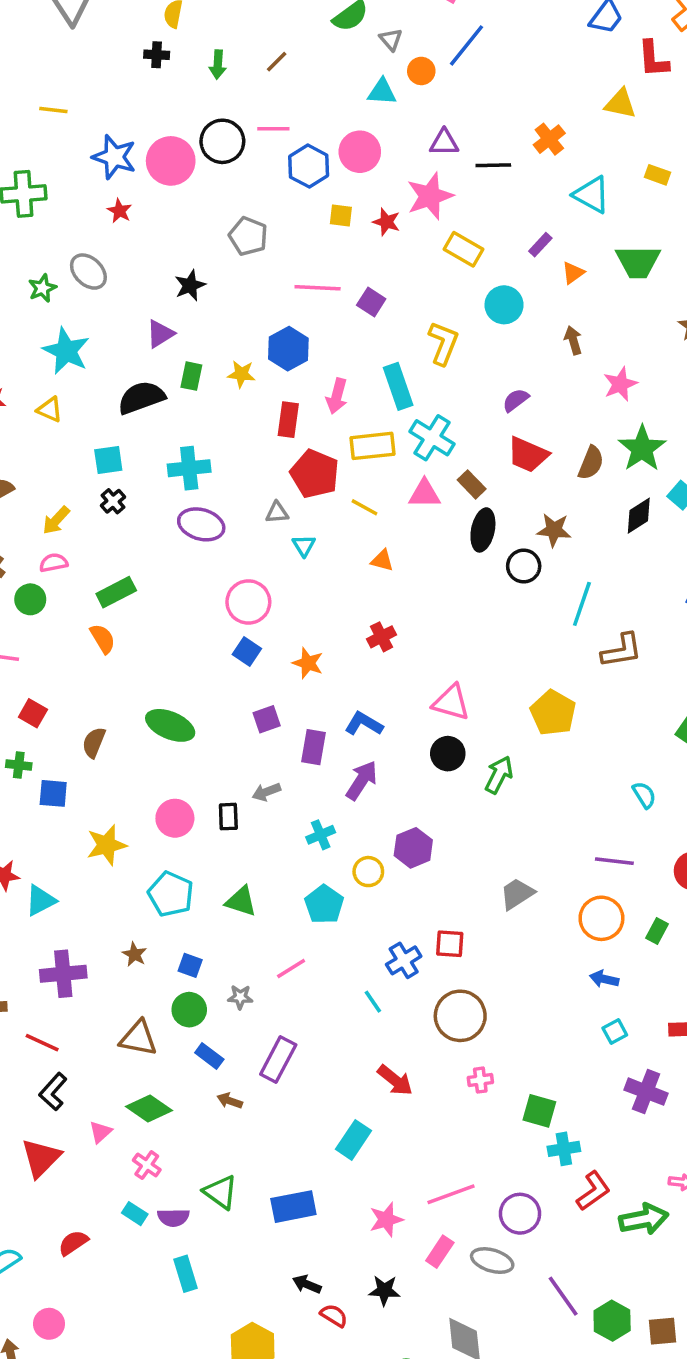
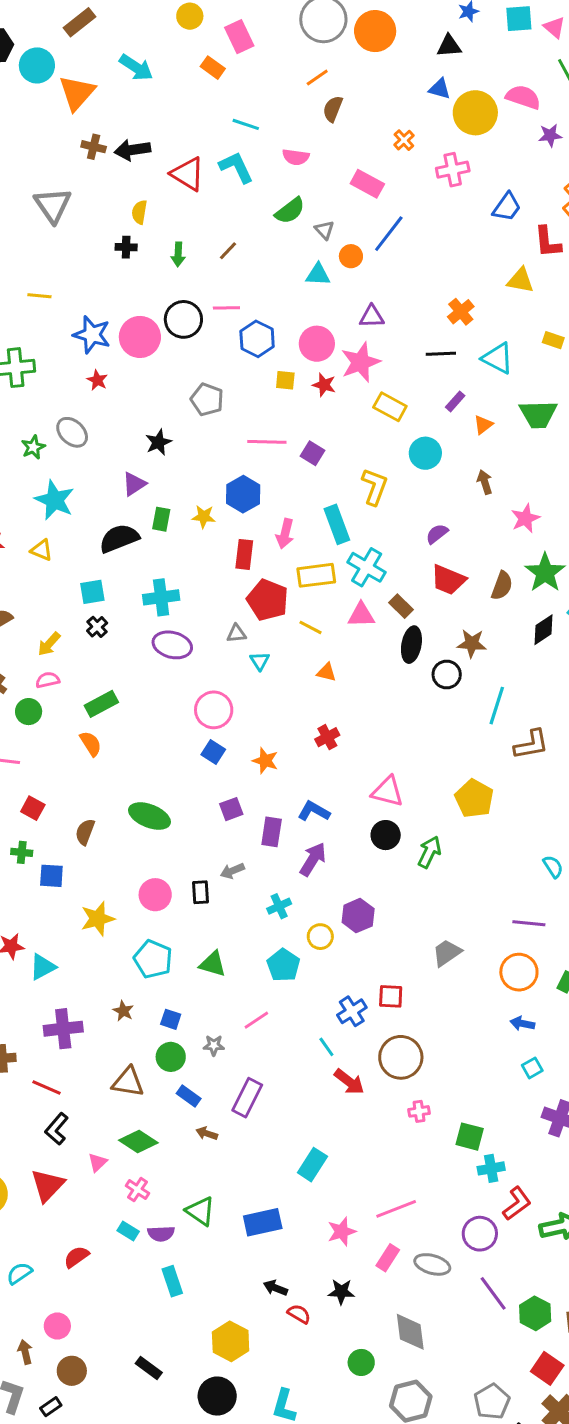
pink circle: (360, 152) -> (317, 344), moved
black line: (493, 165) -> (441, 354), moved
red arrow: (395, 1080) -> (349, 1082), moved
purple circle: (520, 1214) -> (480, 1234), moved

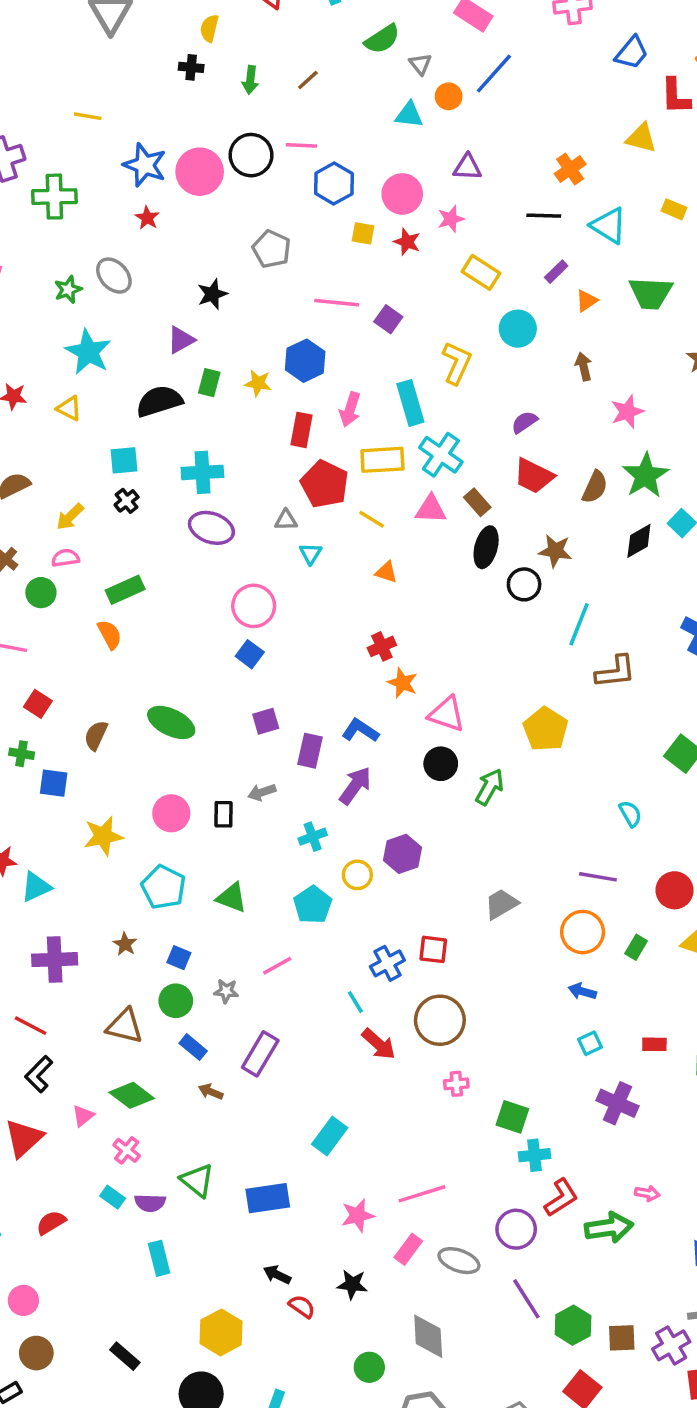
pink star: (360, 362) -> (451, 219), size x0.6
orange star: (265, 761) -> (402, 683), moved

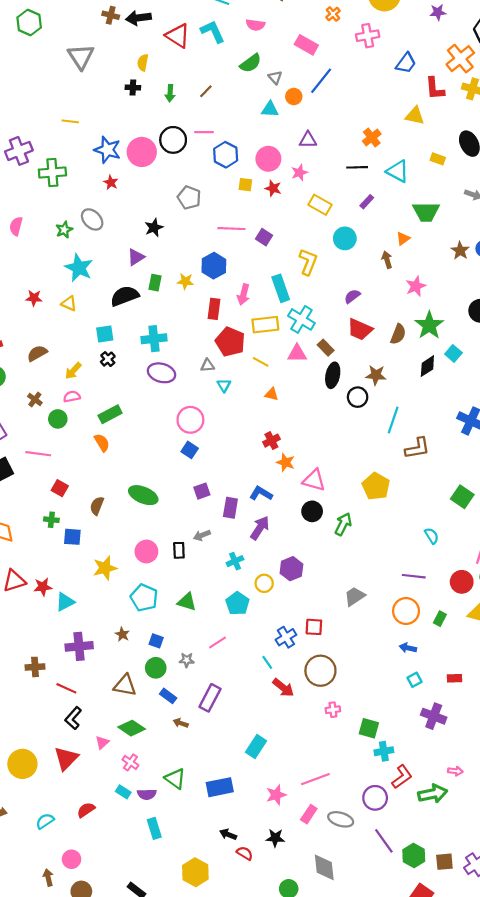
orange triangle: (587, 301) -> (403, 239), moved

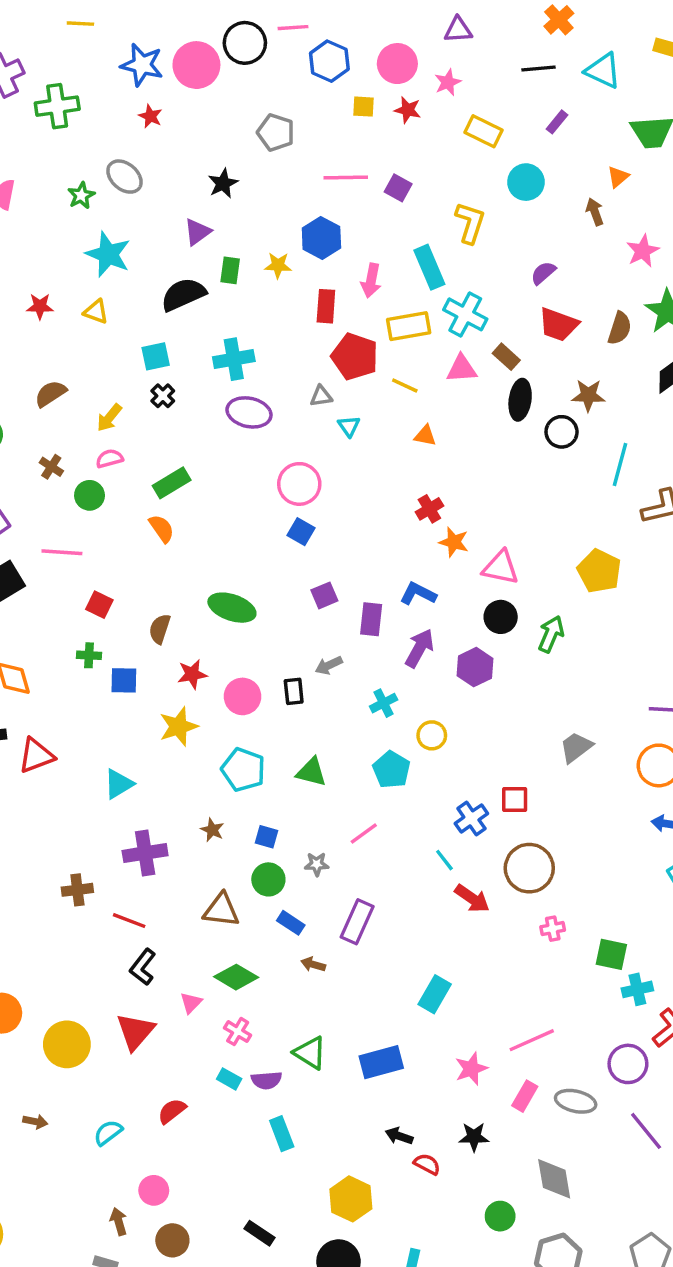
purple hexagon: (291, 569) -> (475, 667), moved
red star: (43, 587) -> (192, 674), moved

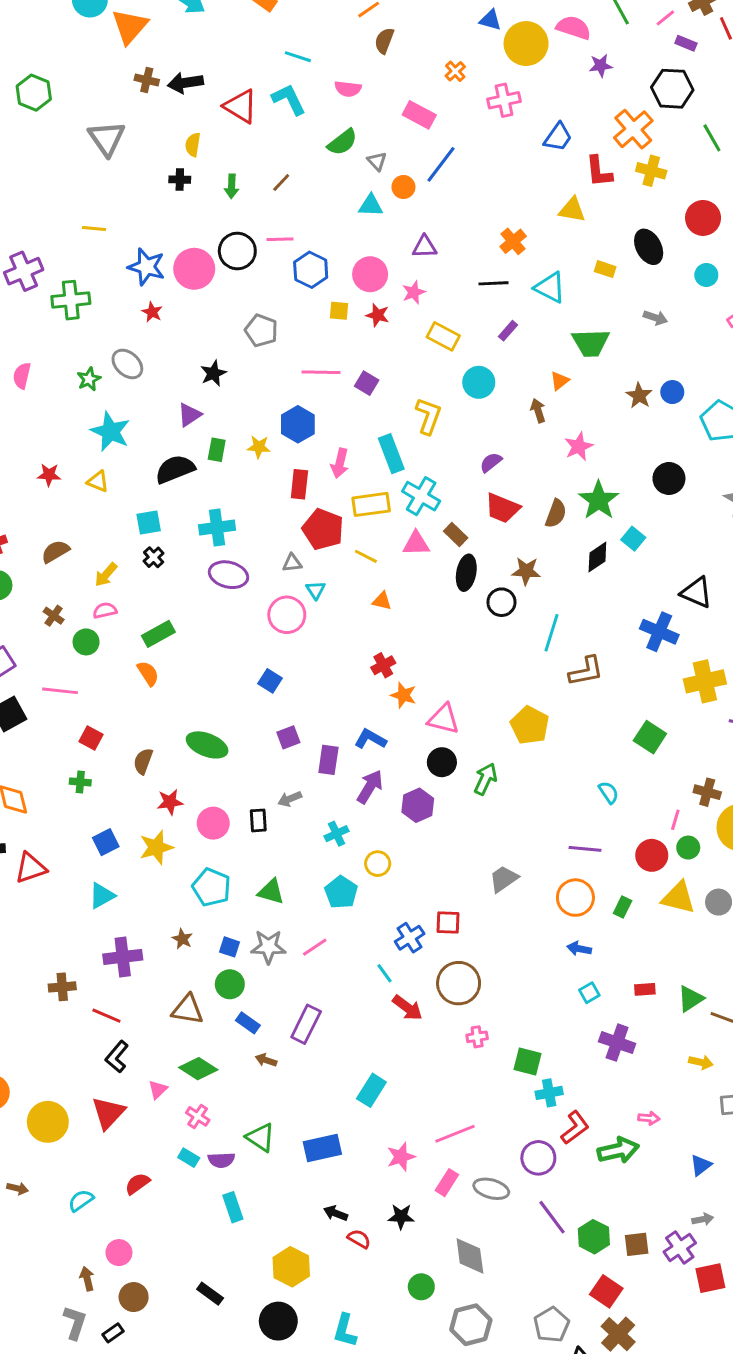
pink circle: (299, 484) -> (287, 615), moved
blue square: (124, 680) -> (106, 842), moved, turned -30
gray star: (317, 864) -> (268, 947), moved, size x1.6

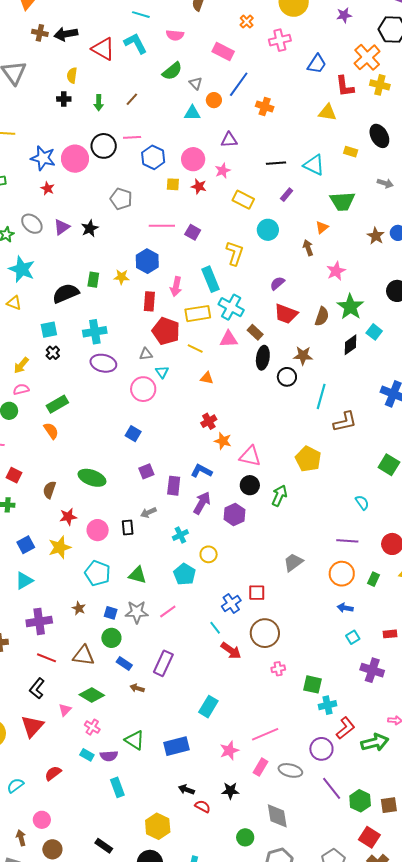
orange cross: (513, 241) -> (265, 106), moved, turned -30
purple triangle: (189, 415) -> (62, 227), moved
red line: (106, 1016) -> (46, 658), moved

